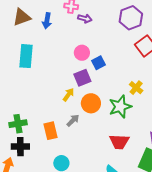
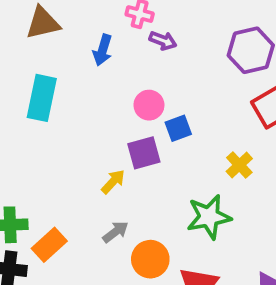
blue arrow: (47, 21) -> (103, 50), moved
yellow cross: (136, 88) -> (239, 165), moved
orange circle: (91, 103) -> (150, 259), moved
orange rectangle: (50, 131) -> (49, 245), moved, turned 54

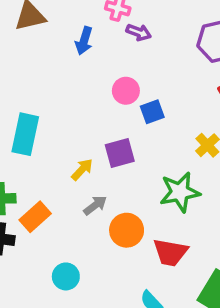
cyan rectangle: (42, 98) -> (25, 134), moved
purple square: (144, 153) -> (120, 153), moved
yellow arrow: (113, 182) -> (82, 170), moved

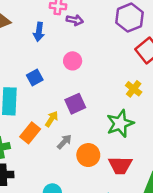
blue square: (152, 112) -> (35, 78), moved
orange rectangle: (35, 217) -> (30, 133), moved

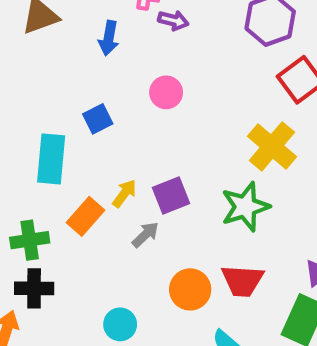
yellow cross: (134, 89) -> (272, 146), size x1.6
purple square: (75, 104) -> (171, 195), moved
orange circle: (88, 155) -> (190, 289), moved

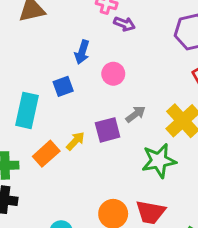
blue arrow: (109, 38) -> (82, 52), moved
purple square: (171, 195) -> (108, 130), moved
gray arrow: (145, 235) -> (136, 114), moved

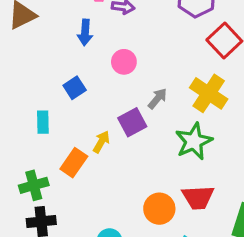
blue arrow: (82, 52) -> (85, 32), moved
cyan rectangle: (27, 110) -> (43, 122), size x0.6

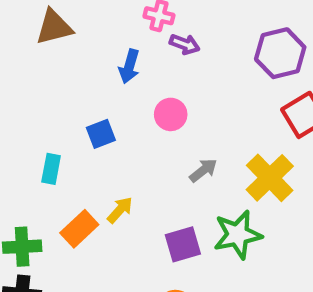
purple square: (132, 122) -> (183, 244), moved

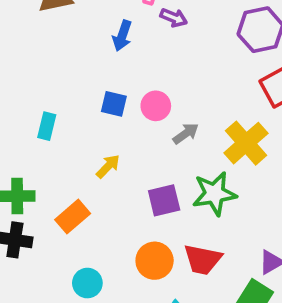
pink circle: (171, 114) -> (156, 106), moved
blue square: (101, 134) -> (114, 104), moved, turned 32
orange rectangle: (79, 229) -> (73, 217), moved

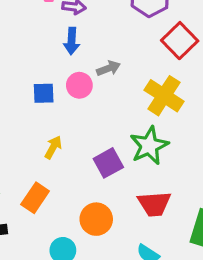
blue arrow: (122, 36) -> (72, 41), moved
gray arrow: (186, 134) -> (108, 68), moved, turned 30
orange circle: (155, 261) -> (96, 219), moved

